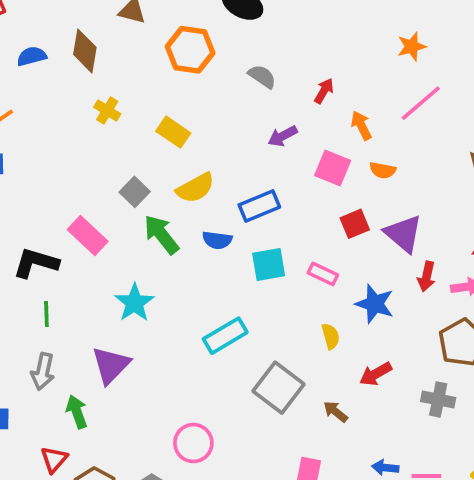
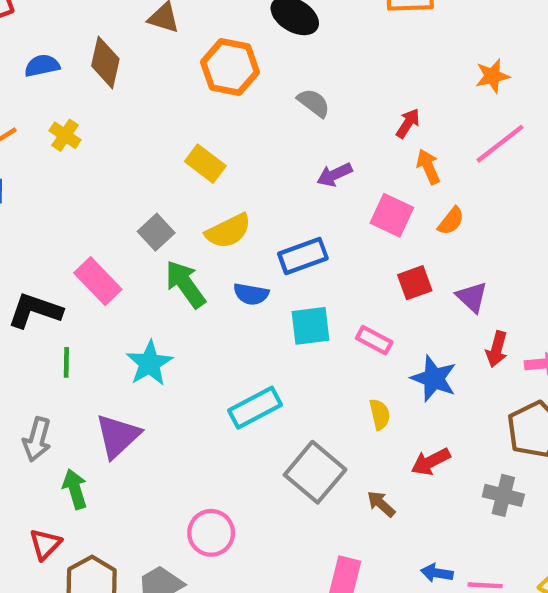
red arrow: (324, 91) -> (408, 123), moved
yellow cross: (107, 110) -> (65, 135), moved
orange semicircle: (383, 170) -> (451, 221), turned -65
purple triangle: (403, 234) -> (472, 297), size x0.7
green line: (46, 314) -> (66, 362), moved

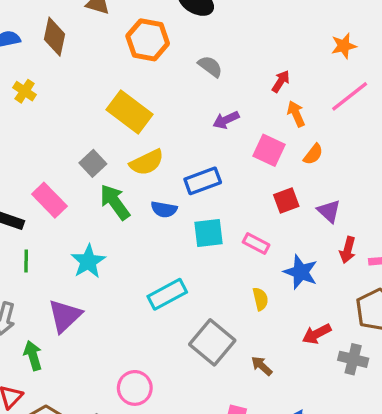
yellow rectangle: (205, 164) -> (129, 112), size x1.5
red arrow: (431, 462) -> (317, 334), moved

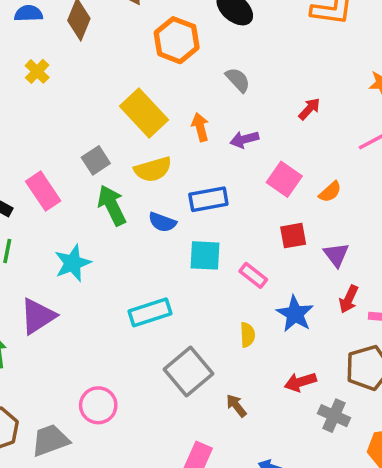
orange arrow: (296, 114) -> (200, 127), moved

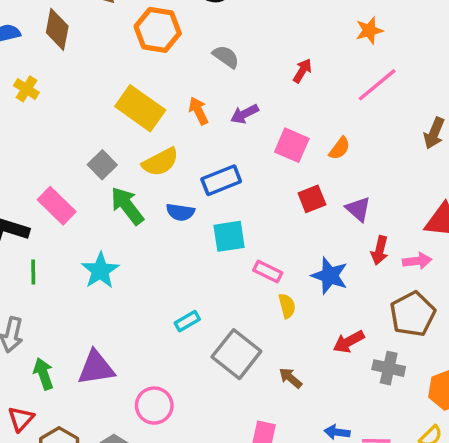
pink rectangle: (253, 275) -> (268, 271), moved
cyan rectangle: (150, 312) -> (187, 321), moved, size x0.6
purple triangle: (38, 316) -> (96, 368), moved, turned 36

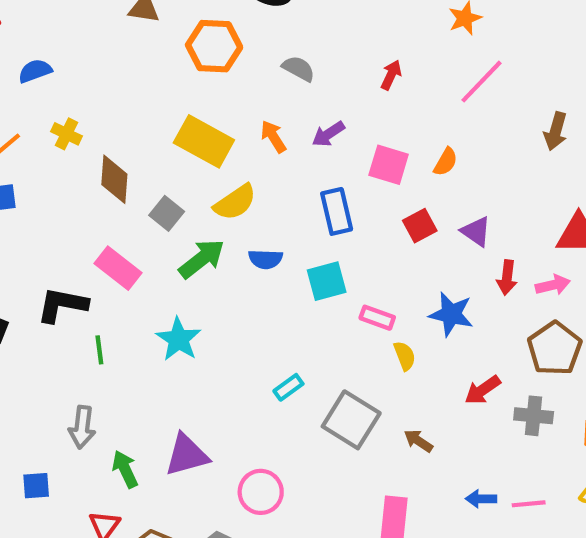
brown diamond: (57, 29) -> (114, 179), moved
blue rectangle: (221, 180) -> (337, 211), moved, turned -75
green arrow: (127, 206) -> (202, 259), turned 96

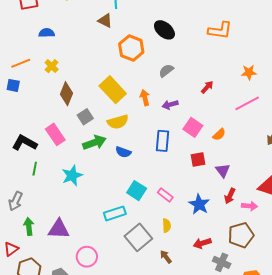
gray semicircle: (299, 69) -> (166, 71), turned -84
cyan square: (327, 281) -> (137, 191), moved, turned 30
yellow semicircle: (405, 356) -> (167, 226), moved
cyan rectangle: (288, 387) -> (115, 213), size x1.5

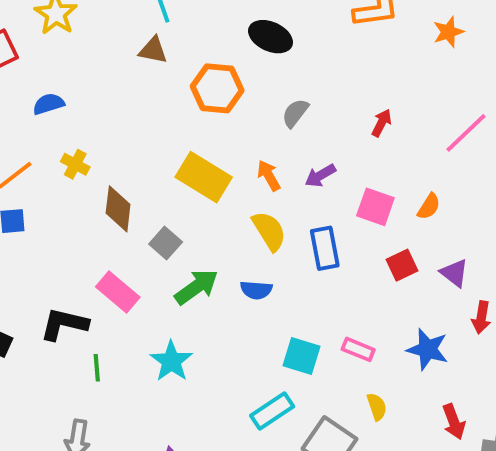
orange star: (249, 72) -> (448, 32), moved
yellow semicircle: (118, 122) -> (269, 231), moved, turned -90
red arrow: (202, 243) -> (454, 422), turned -78

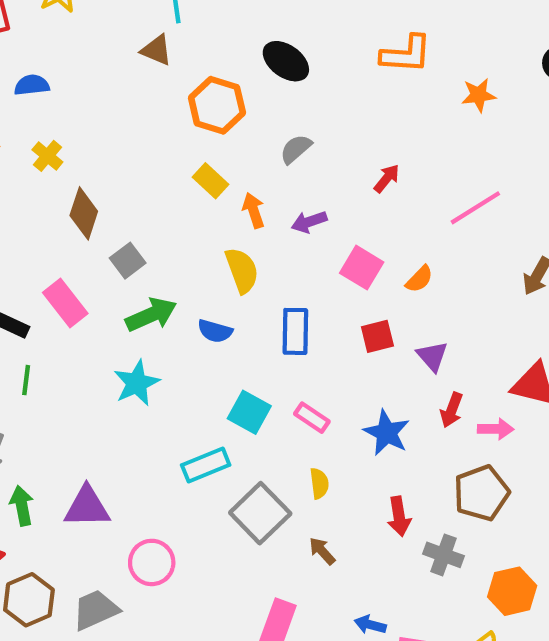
yellow rectangle: (204, 177) -> (210, 181), moved, size x0.6
blue rectangle: (325, 248) -> (295, 331), moved
cyan star: (171, 361) -> (137, 383), moved

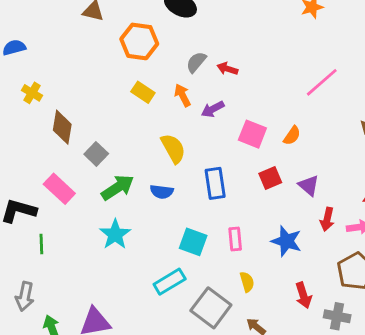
red arrow: (387, 178) -> (227, 69), moved, turned -102
orange arrow: (254, 211) -> (183, 95), moved
pink rectangle: (312, 418) -> (235, 239), turned 60

